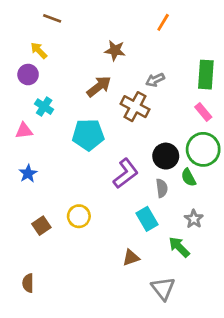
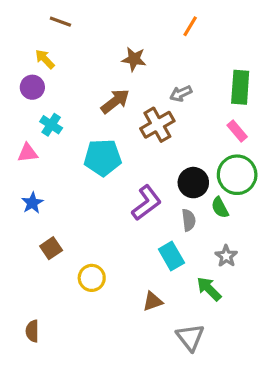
brown cross: (135, 107) -> (157, 125), turned 32
yellow circle: (79, 216) -> (92, 278), moved
brown square: (41, 226) -> (51, 248), moved

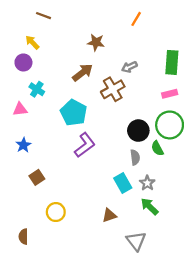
pink rectangle: (237, 131) -> (170, 94), turned -64
cyan pentagon: (103, 158) -> (74, 113), turned 30
purple L-shape: (146, 203) -> (85, 145), moved
gray star: (226, 256) -> (147, 183), moved
yellow circle: (92, 278) -> (56, 212), moved

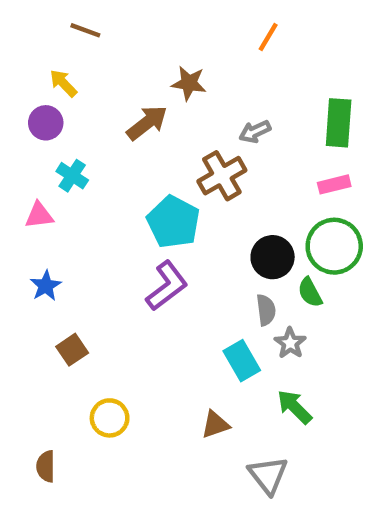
brown arrow: (83, 73) -> (147, 123), moved
cyan pentagon: (74, 113) -> (173, 222), moved
gray star: (147, 183) -> (290, 343), moved

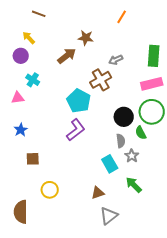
pink rectangle: (334, 184) -> (152, 84), size x1.5
brown square: (72, 350) -> (33, 159), turned 32
brown semicircle: (46, 466) -> (21, 212), size x1.6
gray triangle: (268, 475) -> (109, 216), moved, turned 30

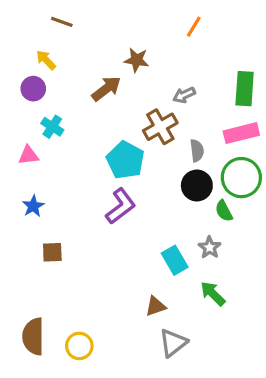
gray semicircle: (121, 141) -> (197, 151), moved
yellow circle: (50, 190) -> (79, 346), moved

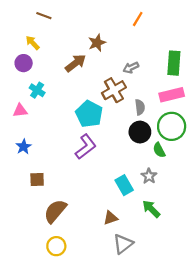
brown star: (136, 60) -> (97, 43), turned -30
brown semicircle: (33, 336) -> (55, 211), moved, turned 40

